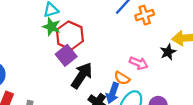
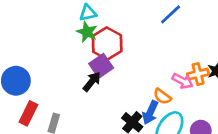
orange cross: (145, 15) -> (198, 74), moved
black arrow: (82, 76) -> (92, 82), moved, size x0.7

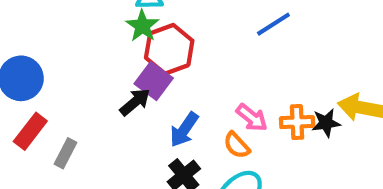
purple square: (101, 66) -> (154, 81), turned -30
pink arrow: (182, 81) -> (252, 118), moved
blue arrow: (150, 112) -> (184, 130), moved

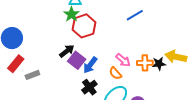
purple square: (154, 81) -> (77, 60), moved
gray rectangle: (66, 153) -> (32, 75), turned 40

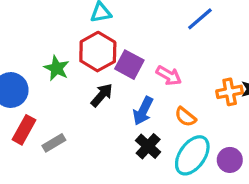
green star: (71, 14) -> (57, 68), moved
red hexagon: (84, 26) -> (98, 52), moved
purple square: (77, 60) -> (129, 65), moved
pink arrow: (123, 60) -> (169, 76), moved

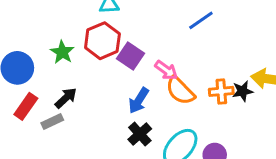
black arrow: (102, 95) -> (66, 98), moved
orange semicircle: (185, 117) -> (180, 91), moved, size x1.5

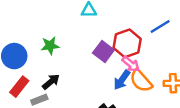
red hexagon: (102, 41) -> (127, 43), moved
green star: (62, 52) -> (50, 46), turned 30
blue arrow: (139, 101) -> (122, 80), moved

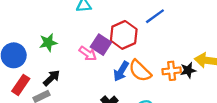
pink arrow: (131, 64) -> (88, 53), moved

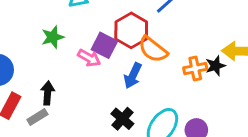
green star: (48, 43) -> (53, 37), moved
orange semicircle: (140, 71) -> (153, 49), moved
black arrow: (52, 78) -> (48, 93), turned -36

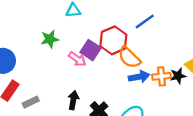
blue arrow: (133, 76) -> (139, 77), moved, turned -132
black arrow: (48, 93) -> (73, 100), moved

